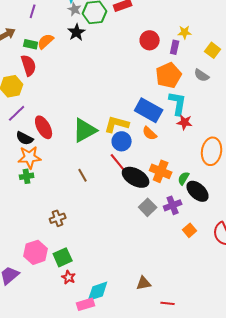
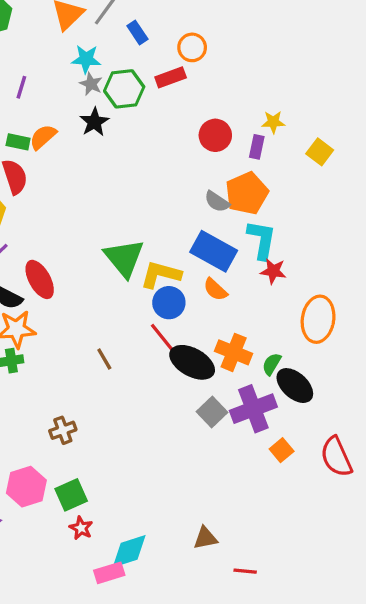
gray semicircle: (202, 75) -> (217, 202), moved
green triangle: (85, 130) -> (124, 258), moved, turned -40
purple cross: (173, 205) -> (253, 409), size x1.5

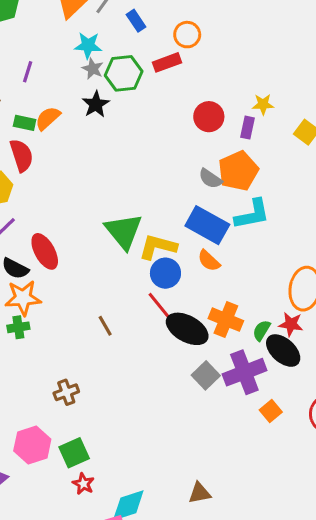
cyan L-shape: (262, 240) -> (252, 214), turned 69
red star: (273, 271) -> (291, 324), moved

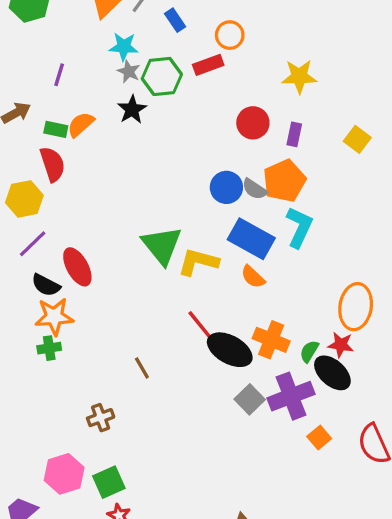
yellow star: (263, 104) -> (299, 76), moved, size x1.5
cyan L-shape: (252, 214) -> (299, 227), turned -54
blue circle: (165, 273) -> (226, 187), moved
brown line: (105, 326) -> (142, 368), moved

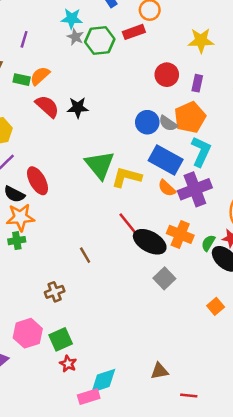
black star: (132, 110) -> (78, 108), moved, turned 30
red semicircle: (53, 164) -> (47, 106), moved, turned -30
purple cross: (291, 396) -> (195, 189), moved

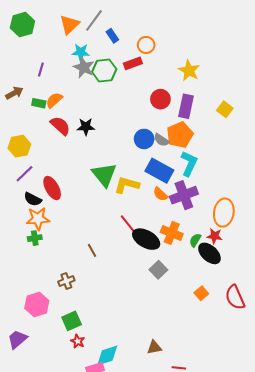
gray star: (75, 37) -> (84, 67), size x1.5
yellow star: (201, 40) -> (189, 71), turned 30
purple rectangle: (197, 83) -> (186, 106), size x1.6
pink hexagon: (28, 333) -> (37, 304), moved

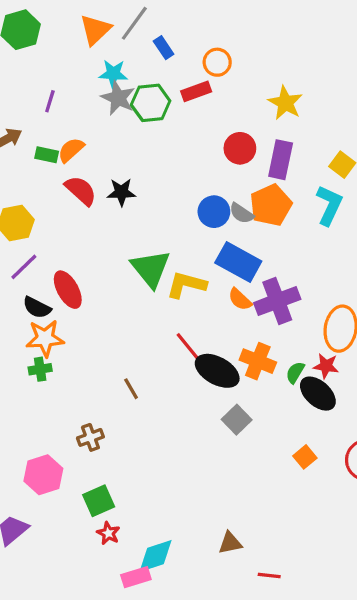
cyan L-shape: (189, 163) -> (329, 205), moved

